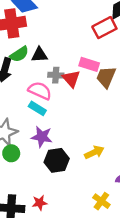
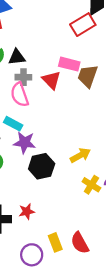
gray cross: (56, 75) -> (23, 77), moved
pink semicircle: (40, 91) -> (20, 95), turned -130
cyan rectangle: (37, 108) -> (13, 124), moved
yellow cross: (101, 201) -> (91, 185), moved

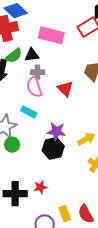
pink rectangle: (69, 64) -> (51, 35), moved, size x1.4
red triangle: (51, 80) -> (65, 89), moved
purple star: (24, 143) -> (56, 131), moved

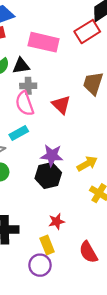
cyan rectangle: (29, 112) -> (19, 133), turned -56
red star: (40, 187) -> (56, 221), moved
yellow rectangle: (65, 214) -> (47, 245), moved

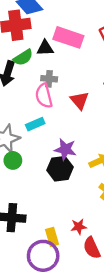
black triangle: (21, 66) -> (45, 48), moved
red star: (56, 221) -> (79, 227), moved
purple circle: (40, 265) -> (43, 256), size x1.4

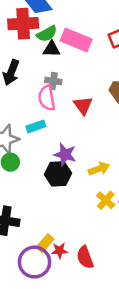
green semicircle: (23, 57) -> (47, 34), moved
red star: (79, 227) -> (60, 251), moved
yellow rectangle: (52, 237) -> (45, 243), turned 54

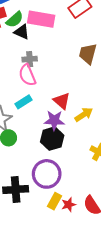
black triangle: (51, 49) -> (22, 32), turned 35
red triangle: (83, 105) -> (62, 101), moved
yellow arrow: (99, 169) -> (84, 115), moved
purple circle: (34, 262) -> (47, 174), moved

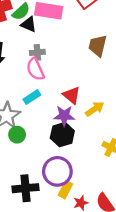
yellow rectangle: (55, 201) -> (65, 190), moved

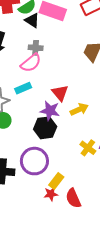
pink semicircle: (35, 69) -> (31, 63), turned -115
yellow rectangle: (65, 190) -> (56, 181), moved

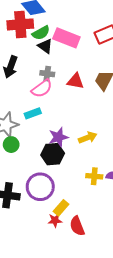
red triangle: (60, 93) -> (75, 81), moved, turned -42
purple star: (50, 111) -> (58, 137), turned -30
yellow cross: (88, 148) -> (94, 176), turned -35

